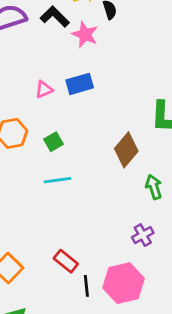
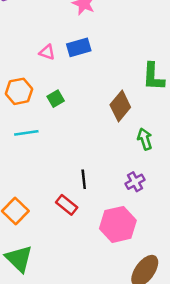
pink triangle: (44, 89) -> (47, 52), turned 42
cyan line: (58, 180) -> (26, 133), moved
black line: (86, 286) -> (84, 179), moved

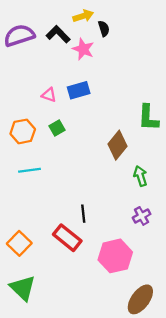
green square: (56, 99) -> (57, 128), moved
purple cross: (135, 182) -> (142, 216), moved
red rectangle: (67, 205) -> (67, 238), size x1.4

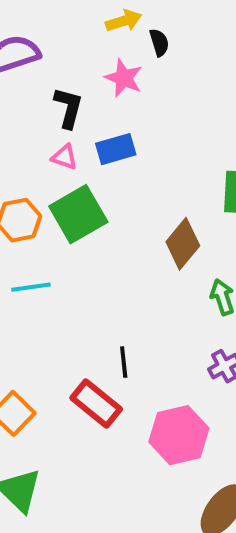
black L-shape: (58, 34) -> (68, 108), moved, turned 60
green square: (57, 128) -> (78, 214), size x2.0

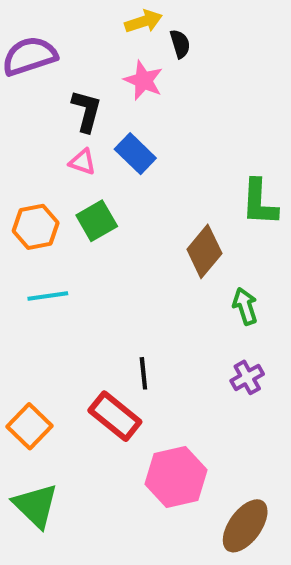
blue rectangle: (116, 149) -> (135, 154), turned 60
green square: (78, 214) -> (97, 221), size x0.7
pink hexagon: (179, 435) -> (176, 477), moved

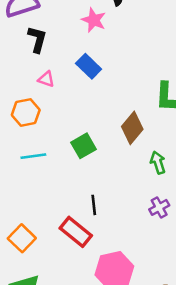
black L-shape: (86, 111) -> (37, 39), moved
pink triangle: (82, 162) -> (46, 79), moved
green square: (97, 221) -> (83, 146), moved

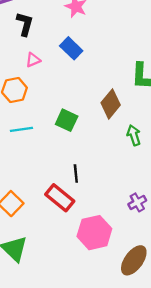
pink triangle: (46, 79) -> (33, 60), turned -42
green square: (83, 146) -> (67, 120), turned -35
purple cross: (159, 207) -> (137, 202), moved

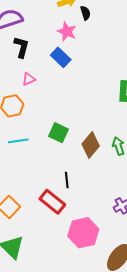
blue rectangle: (71, 48) -> (61, 57), moved
brown diamond: (111, 104) -> (91, 145), moved

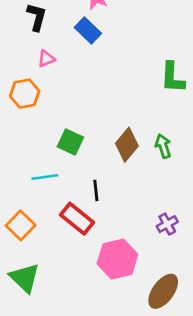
green square: (59, 133) -> (70, 142), moved
cyan line: (18, 141) -> (45, 177), moved

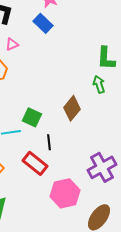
green square: (70, 142) -> (32, 117), moved
green arrow: (163, 146) -> (99, 84), moved
purple cross: (167, 224) -> (102, 167), size x1.8

